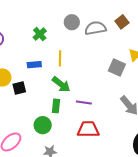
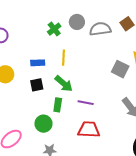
green cross: (40, 34) -> (54, 29), moved
black square: (19, 88) -> (37, 85), moved

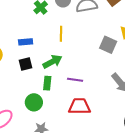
yellow line: (64, 58) -> (61, 34), moved
green arrow: (64, 84) -> (52, 62), turned -66

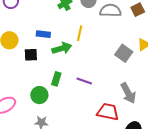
green arrow: (52, 62) -> (62, 48), moved
black square: (25, 64) -> (31, 55), moved
red trapezoid: (79, 106) -> (108, 112), moved

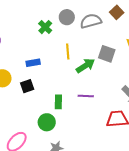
green arrow: (62, 48) -> (85, 66), moved
gray square: (124, 53) -> (107, 54), moved

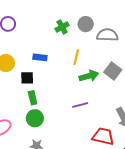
purple line: (86, 96) -> (80, 105), turned -35
green rectangle: (58, 102) -> (33, 98), moved, turned -32

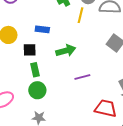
yellow line: (76, 57) -> (81, 15), moved
green arrow: (89, 76) -> (66, 51), moved

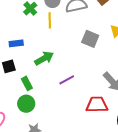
green rectangle: (35, 70) -> (27, 83), moved

